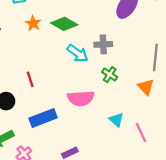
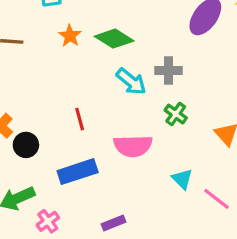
red line: (30, 79) -> (80, 119), moved
pink line: (141, 133) -> (216, 199), turned -30

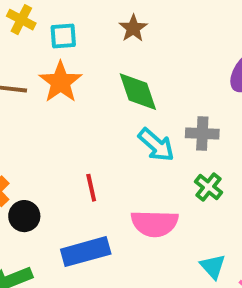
orange star: (70, 36) -> (60, 82), moved, size x1.5
green diamond: (114, 39) -> (138, 92), turned 36

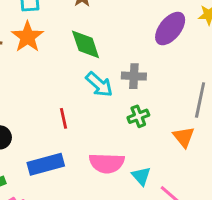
green cross: (208, 187) -> (138, 116), turned 30
red line: (91, 188) -> (63, 118), moved
pink semicircle: (155, 223) -> (107, 163), moved

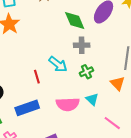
green diamond: (86, 44) -> (75, 21), moved
cyan arrow: (99, 84) -> (58, 64), moved
cyan triangle: (141, 176) -> (92, 99), moved

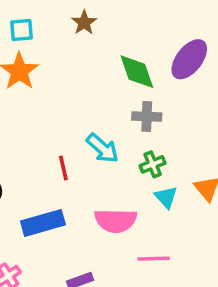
cyan triangle: (92, 99) -> (166, 197), moved
pink line: (112, 123) -> (154, 259), moved, turned -42

